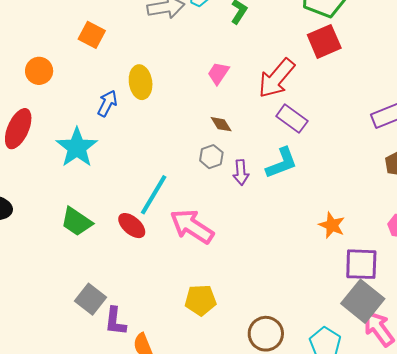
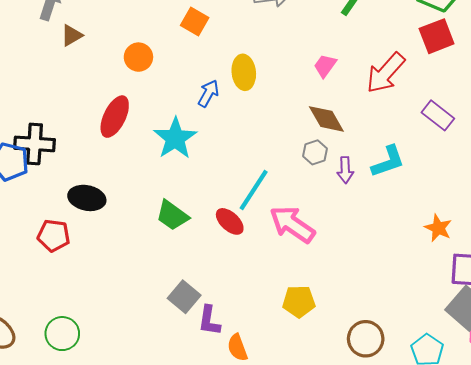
purple rectangle: (292, 119) -> (438, 115), moved
brown diamond: (221, 124) -> (326, 119), size x1.6

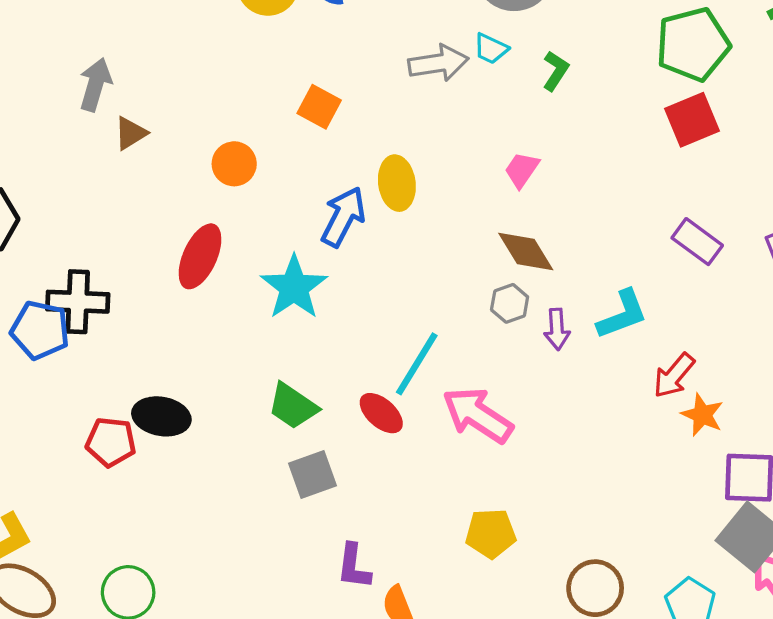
red arrow: (386, 73) -> (674, 376), moved, size x0.7
blue arrow: (208, 93) -> (343, 217), size x1.4
black ellipse: (87, 198) -> (161, 416), moved
gray square: (184, 297) -> (312, 475), moved, turned 32

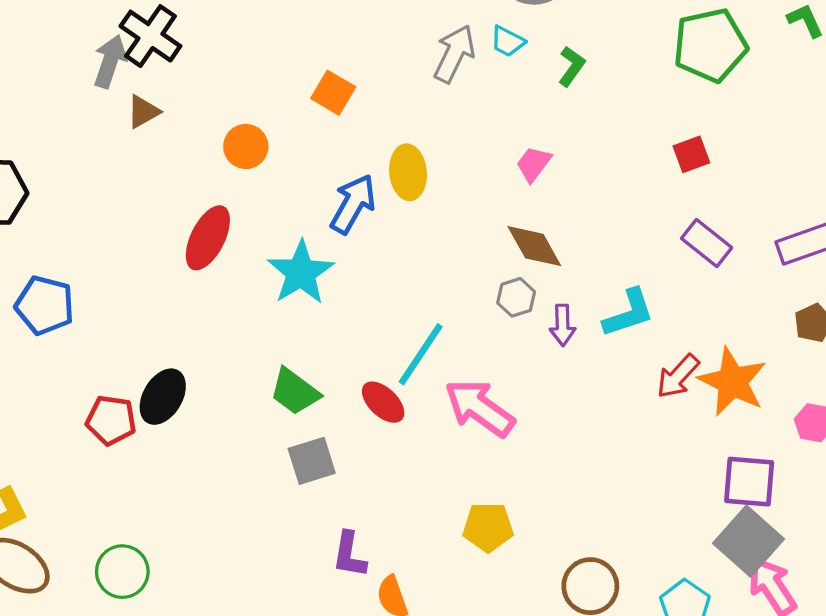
gray arrow: (438, 63) -> (454, 54), turned -58
red square: (692, 120) -> (691, 154), moved, size x0.7
black cross: (78, 302) -> (150, 36), moved, turned 30
orange star: (702, 415) -> (732, 382), moved, size x1.6
black ellipse: (161, 416) -> (163, 397), turned -72

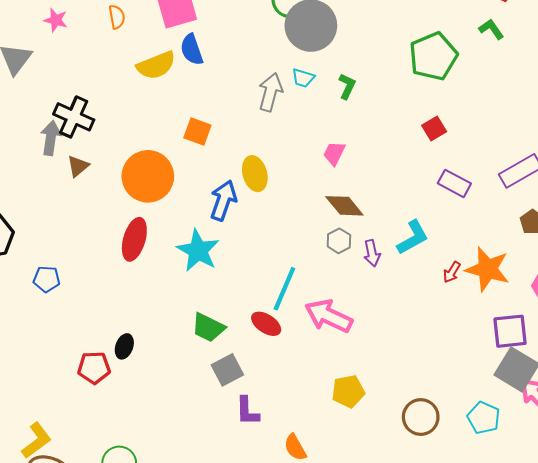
orange circle: (246, 146) -> (148, 176), size x1.8
blue pentagon: (45, 305) -> (47, 279), moved, size x0.7
red arrow: (678, 376) -> (452, 272), size x0.7
black ellipse: (163, 397) -> (124, 346), size x0.7
purple L-shape: (349, 555) -> (247, 411), moved

